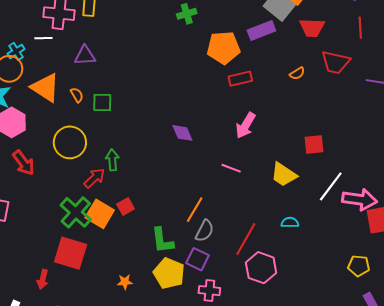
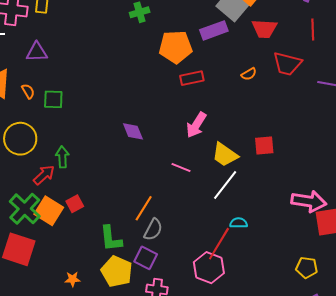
yellow trapezoid: (284, 175) -> (225, 155), moved
white line: (331, 186) -> (225, 185), moved
red line: (246, 239) -> (219, 244), moved

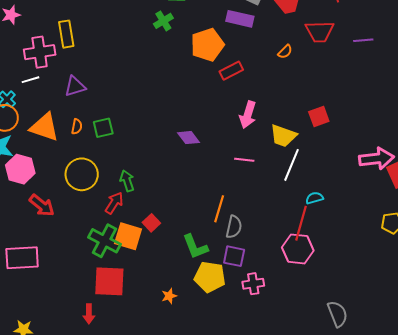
purple rectangle: (214, 30) -> (240, 19), turned 48
orange semicircle: (28, 91) -> (77, 127), turned 56

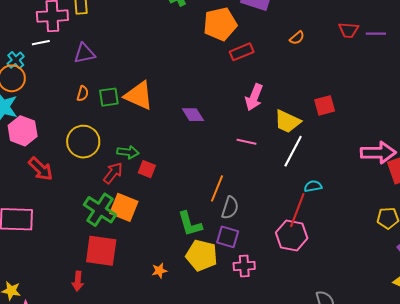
red trapezoid: (320, 31) -> (349, 30), moved, size x0.7
orange triangle: (44, 127) -> (139, 95), moved
green arrow: (127, 181) -> (128, 152), turned 110
red square: (151, 223) -> (147, 169), moved, turned -30

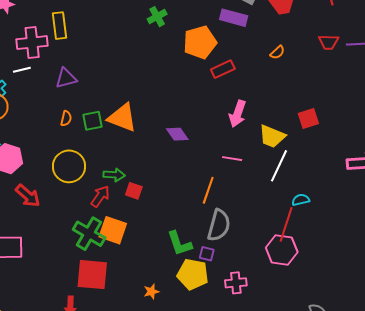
orange line: (217, 188) -> (208, 190), moved
gray semicircle: (230, 208) -> (219, 225), size x1.4
purple square: (228, 237) -> (207, 254), moved, size x0.7

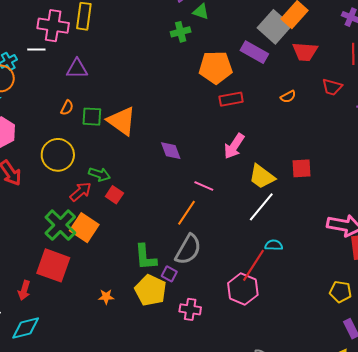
red trapezoid: (329, 42) -> (332, 87), moved
pink line: (232, 159) -> (204, 186), moved

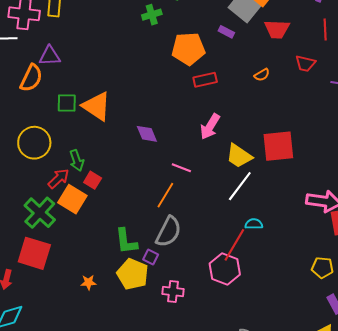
purple rectangle: (254, 52) -> (226, 32), size x0.6
orange semicircle: (67, 108) -> (31, 78), moved, size x1.8
red square: (301, 168) -> (278, 146), size x1.6
green arrow: (99, 174) -> (77, 160), turned 55
orange square: (84, 228) -> (72, 199), moved

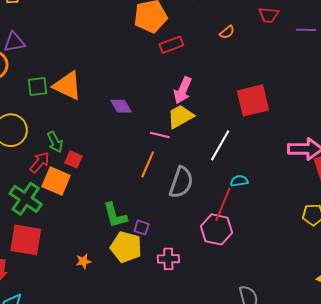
yellow trapezoid: (239, 156) -> (180, 116), moved, turned 124
gray semicircle: (168, 232) -> (181, 182), moved

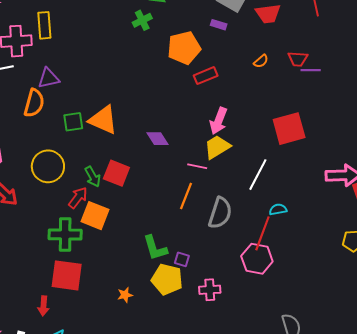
red trapezoid: (269, 15) -> (298, 59), moved
purple line: (306, 30) -> (311, 70), moved
red square: (74, 159) -> (116, 173), moved, size x1.5
green cross: (26, 199) -> (65, 234), turned -32

